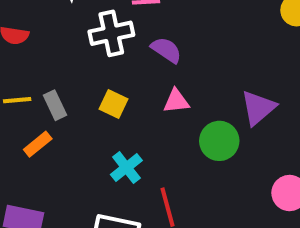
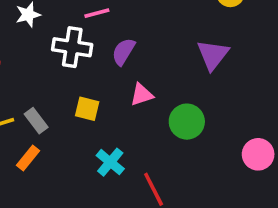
white cross: (111, 33) -> (72, 47), turned 33
purple semicircle: (166, 50) -> (123, 52), turned -80
purple triangle: (258, 108) -> (213, 55), moved

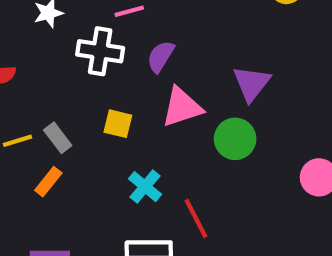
purple triangle: (213, 55) -> (252, 83), moved
pink triangle: (142, 95) -> (182, 107), size x1.5

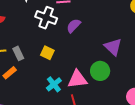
purple triangle: (252, 83) -> (113, 47), turned -36
pink triangle: (182, 107) -> (77, 79), moved

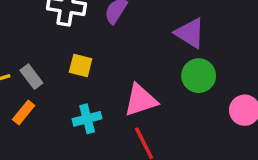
green circle: (100, 71) -> (199, 76), moved
cyan cross: (54, 84) -> (87, 119), moved, turned 35

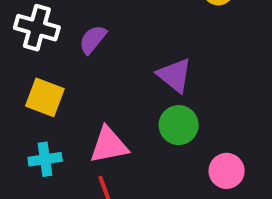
yellow square: (81, 66) -> (45, 97), size x1.4

